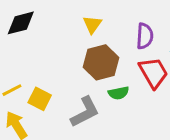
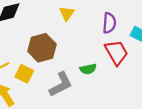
brown hexagon: (101, 62) -> (42, 48), moved

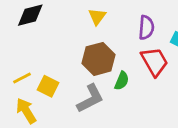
brown hexagon: (42, 48) -> (98, 59), moved
green semicircle: (88, 69) -> (122, 81), turned -56

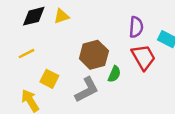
yellow triangle: (97, 17) -> (61, 16), moved, turned 35
yellow line: (22, 78) -> (26, 54), moved

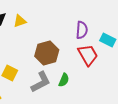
green semicircle: (114, 74) -> (64, 80), moved

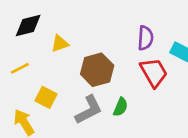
yellow triangle: (20, 21) -> (60, 43), moved

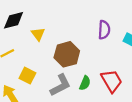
yellow triangle: (60, 43) -> (38, 34), turned -48
red trapezoid: (154, 72) -> (112, 81), moved

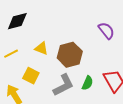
purple semicircle: (104, 30) -> (106, 31), turned -42
yellow triangle: (38, 34) -> (41, 48), moved, turned -32

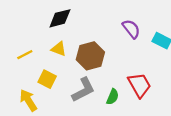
black diamond: (17, 21) -> (60, 18), moved
green semicircle: (88, 83) -> (113, 97), moved

